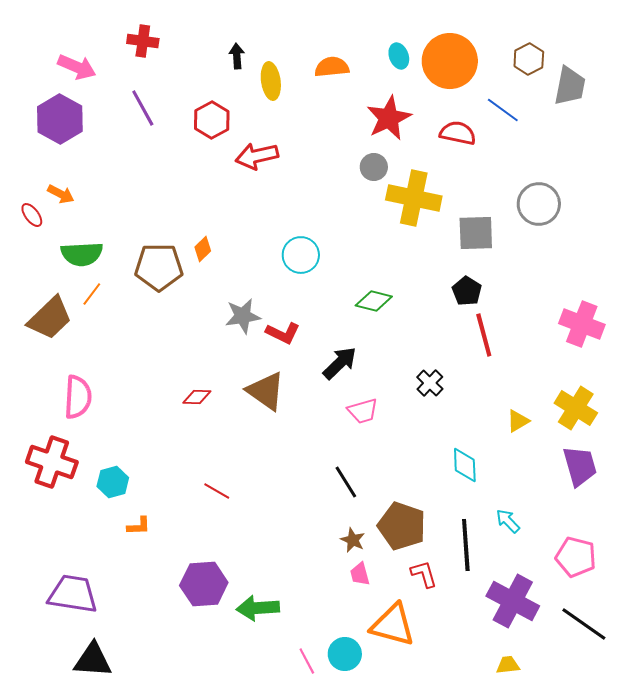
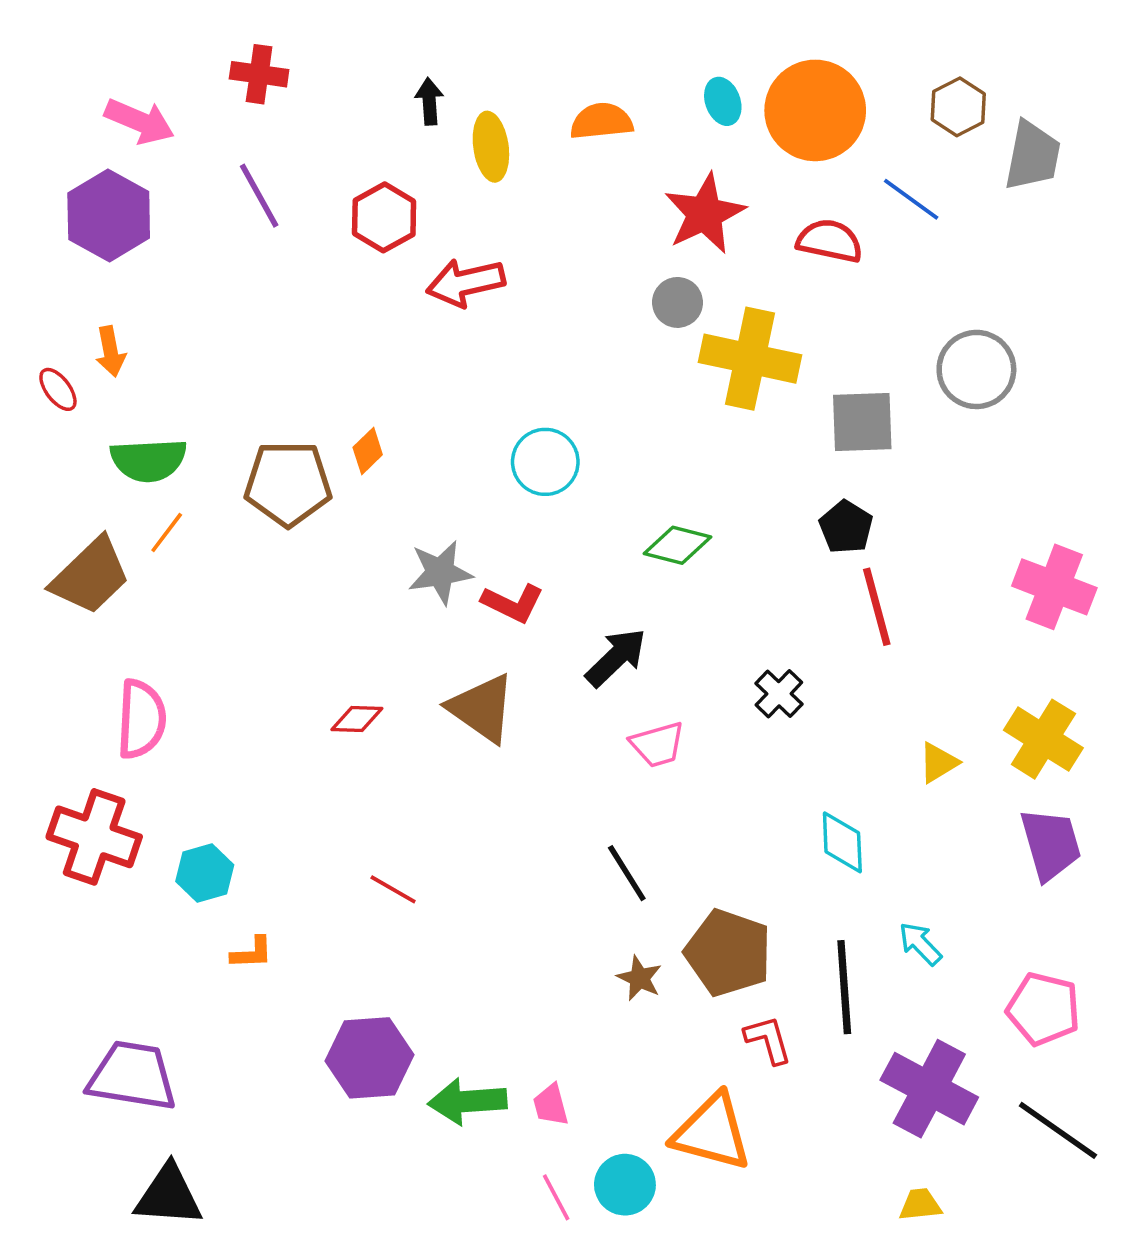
orange arrow: (61, 194) -> (110, 351), turned 52
pink trapezoid: (360, 574) -> (551, 1105), moved

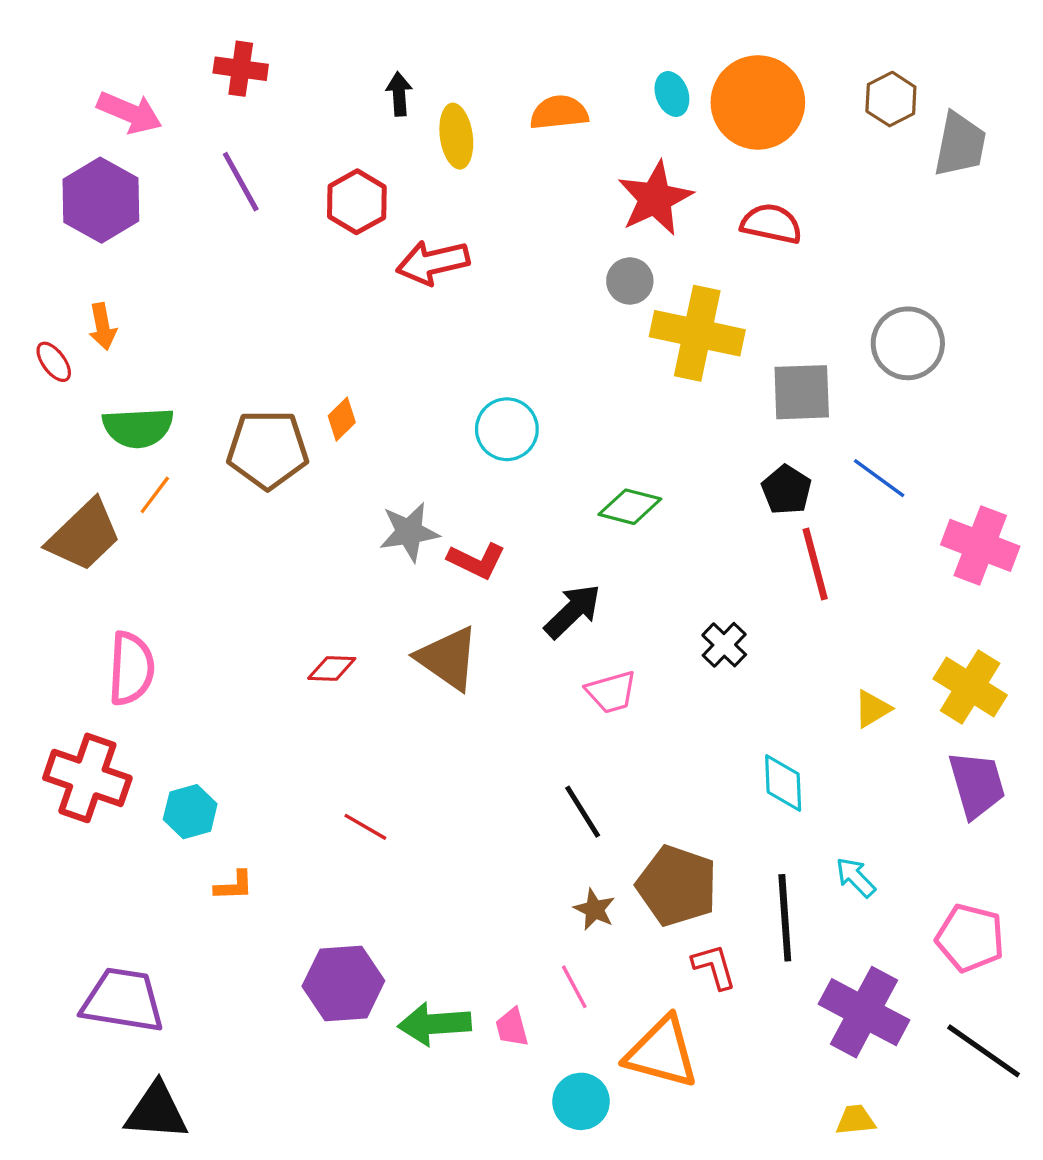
blue line: (911, 199) -> (879, 478), moved
pink line: (556, 1197) -> (574, 987), moved

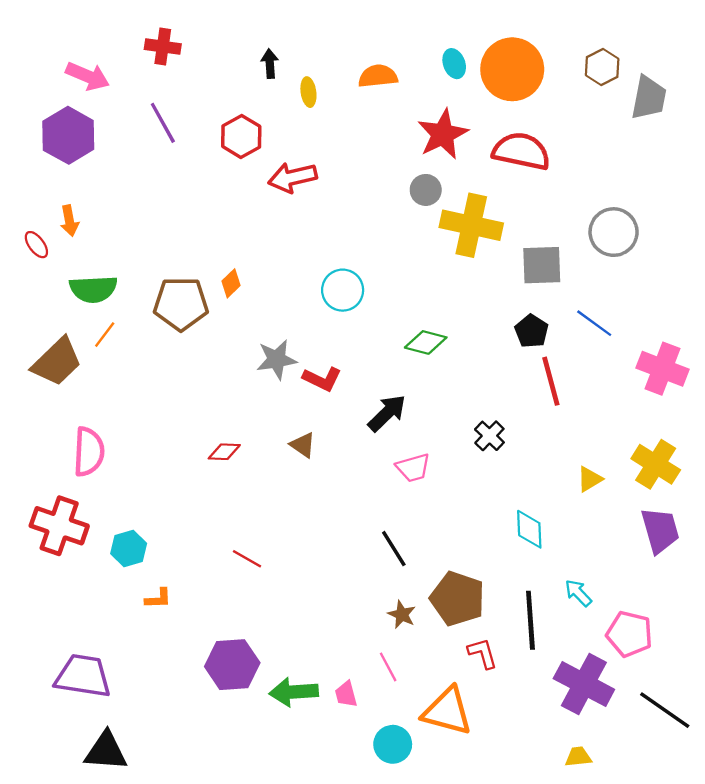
yellow ellipse: (456, 136) -> (308, 92), size x0.7
red semicircle: (771, 224) -> (521, 151), size x1.4
brown triangle: (448, 658) -> (303, 445), size x0.6
pink pentagon: (970, 938) -> (629, 634), moved

